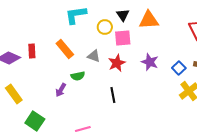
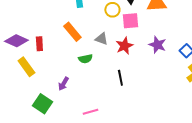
red rectangle: (32, 51) -> (39, 44), moved
purple arrow: (61, 90) -> (63, 84), moved
yellow rectangle: (14, 94) -> (26, 67), moved

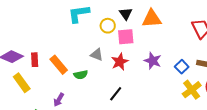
orange rectangle: (72, 32) -> (59, 65), moved
black line: (120, 78) -> (116, 94), turned 49

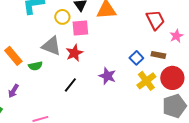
gray triangle: (97, 55) -> (51, 46), size x1.5
purple star: (153, 61) -> (107, 76), moved

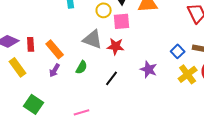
red star: (74, 53) -> (116, 46), turned 30
green semicircle: (35, 66) -> (82, 67), moved, turned -48
purple arrow: (13, 91) -> (55, 70), moved

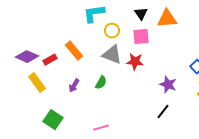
yellow circle: (104, 10) -> (112, 31), moved
red rectangle: (31, 44) -> (50, 60), turned 64
orange rectangle: (55, 49) -> (74, 51), moved
black line: (112, 78) -> (163, 112), moved

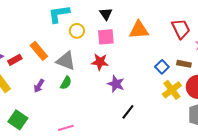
orange triangle: (167, 19) -> (139, 30), moved
gray triangle: (112, 55) -> (66, 61), moved
purple star: (168, 85) -> (116, 84), moved

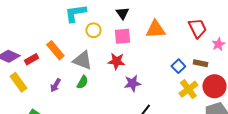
purple star: (116, 84) -> (132, 83), turned -30

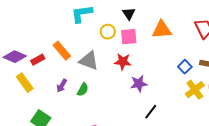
yellow circle: (93, 30) -> (108, 32), moved
green semicircle: (82, 82) -> (83, 90), moved

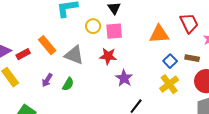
orange triangle: (162, 30) -> (159, 34), moved
purple star: (139, 84) -> (124, 78), turned -30
yellow cross: (195, 90) -> (169, 84), moved

